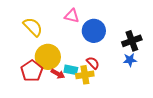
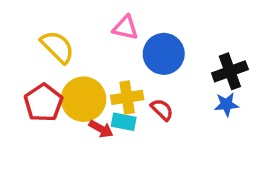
red pentagon: (32, 71) -> (43, 103), moved
yellow cross: (85, 75) -> (127, 97), moved

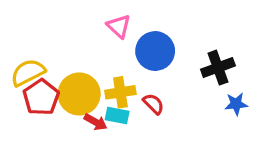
pink triangle: (125, 28) -> (119, 26), turned 30
yellow semicircle: (57, 47) -> (28, 72), moved, turned -72
blue star: (226, 104) -> (236, 104), moved

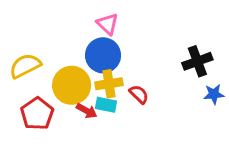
blue circle: (155, 51) -> (103, 55), moved
red pentagon: (41, 97) -> (37, 114), moved

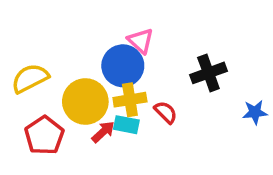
pink triangle: (108, 24) -> (141, 41), moved
black cross: (197, 61) -> (208, 73), moved
red arrow: (87, 111) -> (103, 132), turned -72

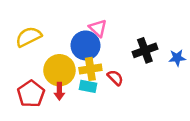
yellow semicircle: (30, 78) -> (29, 37), moved
blue star: (255, 112) -> (177, 58), moved
red arrow: (103, 132) -> (59, 91), moved, turned 133

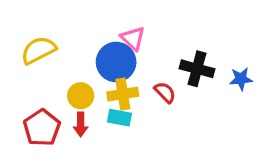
black cross: (145, 50) -> (197, 69), turned 35
yellow circle: (59, 70) -> (81, 96), size x0.6
red semicircle: (115, 78) -> (165, 92), moved

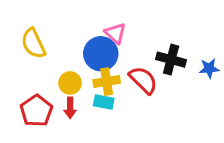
yellow semicircle: (38, 50) -> (33, 43), turned -88
red semicircle: (165, 92) -> (143, 80), size x1.5

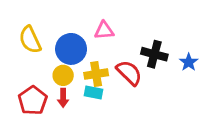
pink triangle: (115, 33) -> (104, 30), turned -48
blue circle: (101, 54) -> (71, 49), moved
blue star: (209, 68) -> (189, 62), turned -30

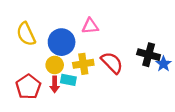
black cross: (154, 54) -> (149, 55), moved
blue star: (189, 62) -> (163, 64), moved
cyan rectangle: (94, 93) -> (68, 80), moved

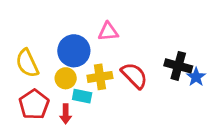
yellow semicircle: (26, 34) -> (27, 63), moved
red arrow: (55, 84) -> (66, 114), moved

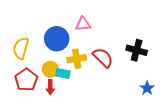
yellow semicircle: (27, 63) -> (21, 48), turned 40
blue star: (196, 77) -> (147, 88), moved
yellow circle: (66, 78) -> (50, 69), moved

